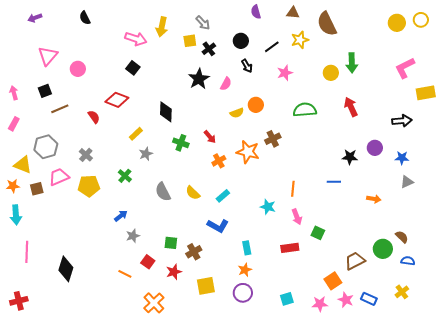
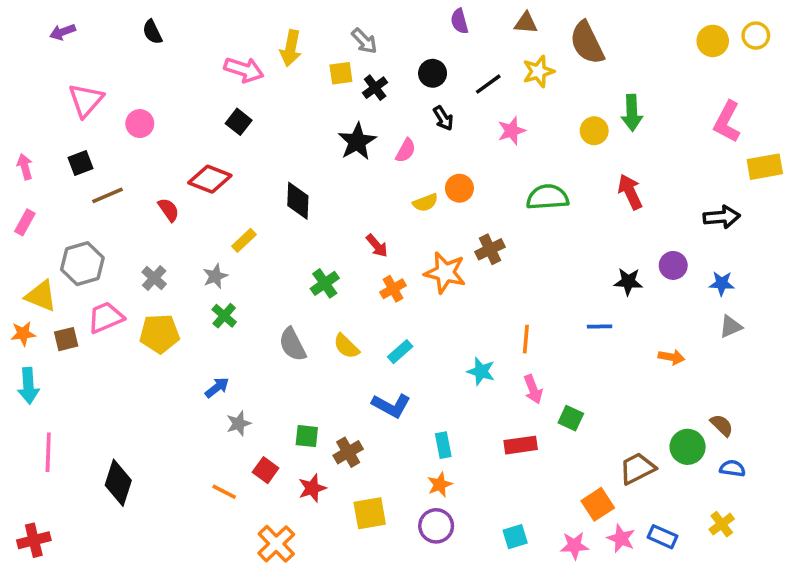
pink L-shape: (405, 68) -> (727, 122), turned -35
green cross: (181, 143) -> (325, 283), moved, turned 35
gray star: (146, 154) -> (215, 276), moved

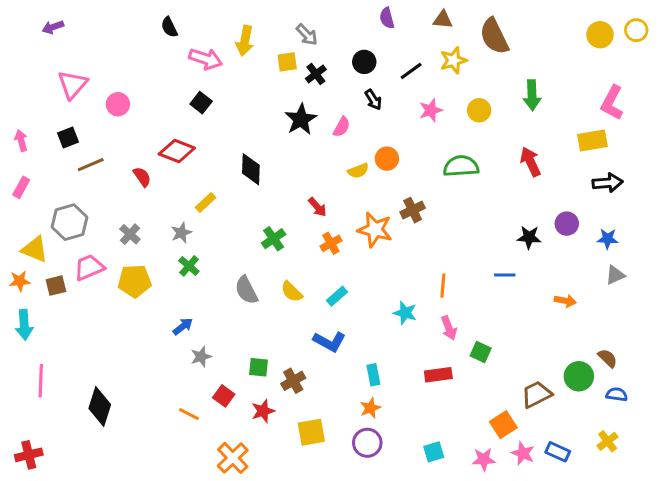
black semicircle: (152, 32) -> (169, 27), moved
yellow circle: (594, 131) -> (479, 110), moved
yellow rectangle: (765, 167) -> (592, 140), moved

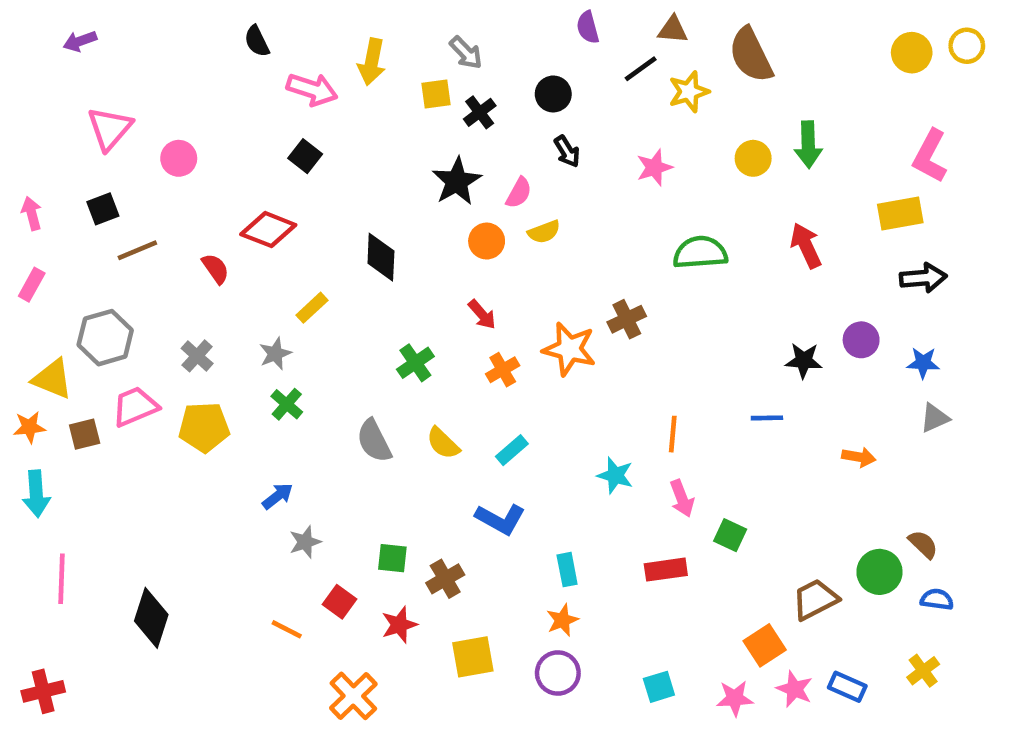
black line: (411, 71) -> (641, 69), moved
yellow circle: (479, 110) -> (753, 158), moved
orange circle: (387, 159) -> (487, 241), moved
yellow semicircle: (358, 171) -> (544, 232), moved

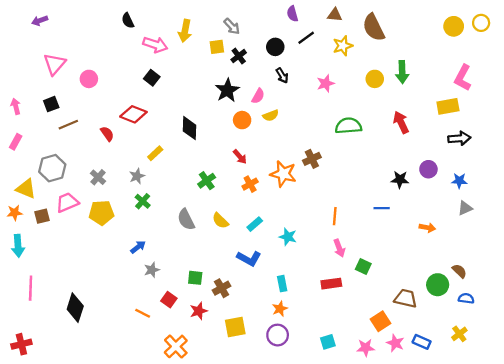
black line: (641, 69) -> (306, 38), moved
cyan star: (615, 475) -> (288, 237), moved
brown trapezoid: (815, 599) -> (406, 298), turned 40

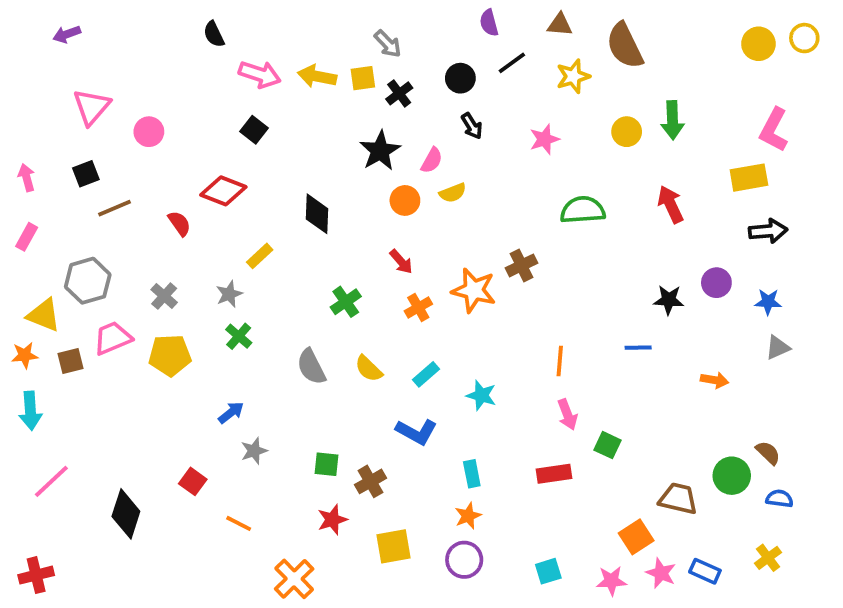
yellow arrow: (185, 31) -> (317, 76), moved, turned 90
pink line: (31, 288) -> (51, 481), turned 45
red square: (169, 300) -> (193, 481), moved

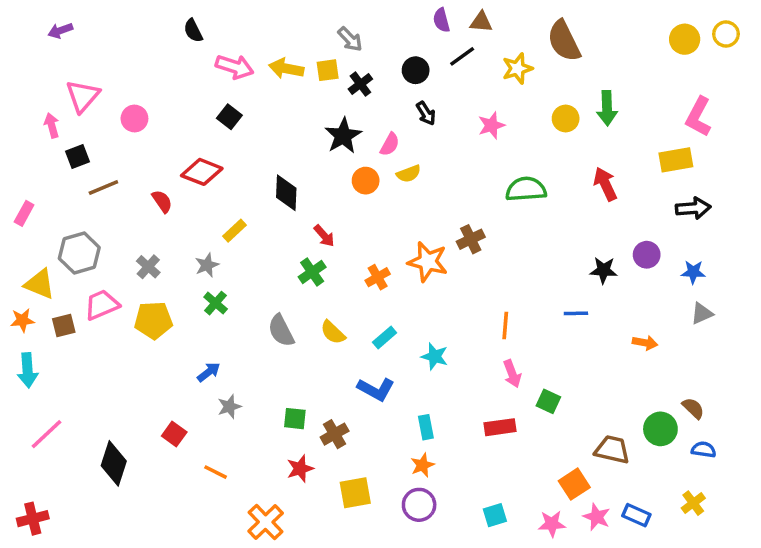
brown triangle: (560, 25) -> (481, 22), moved
pink arrow: (27, 178) -> (52, 125), moved
red arrow: (401, 262) -> (324, 236), moved

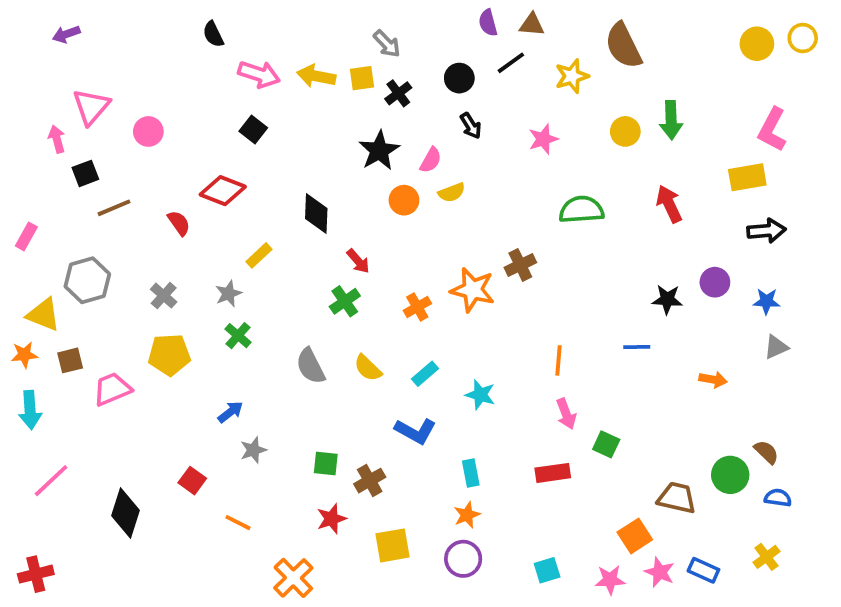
pink trapezoid: (102, 305) -> (112, 389), moved

